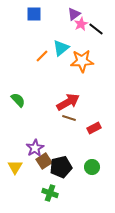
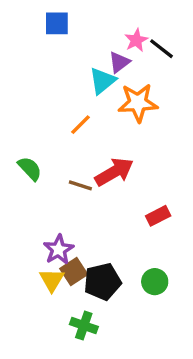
purple triangle: (74, 14) -> (119, 62), moved
orange line: (42, 56) -> (80, 125), moved
brown line: (69, 118) -> (80, 185), moved
yellow triangle: (15, 167) -> (52, 280), moved

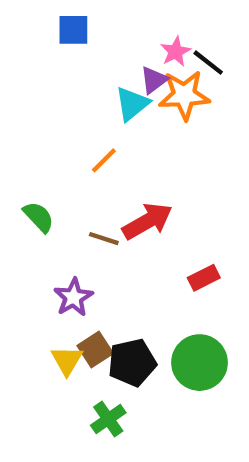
orange star: (138, 103) -> (184, 95), moved
purple star: (59, 250) -> (73, 297), moved
green circle: (155, 282) -> (200, 363), size x1.6
green cross: (84, 326) -> (108, 419), turned 36

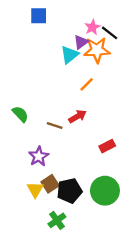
orange line: (104, 160) -> (87, 84), moved
red arrow: (147, 221) -> (78, 116), size x0.7

